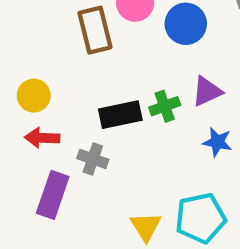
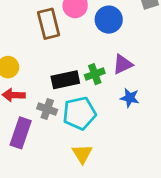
cyan pentagon: (201, 218) -> (79, 113), moved

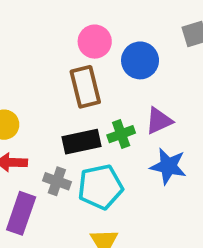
brown rectangle: (49, 24) -> (85, 87), moved
blue star: (130, 98) -> (168, 166), size x1.4

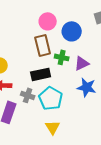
green cross: (121, 134) -> (62, 57), moved, turned 32
cyan pentagon: (100, 187) -> (51, 98), turned -30

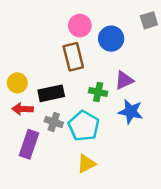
green cross: (62, 57) -> (98, 92), moved
black rectangle: (41, 74) -> (51, 93), moved
yellow triangle: (53, 127) -> (86, 164), turned 35

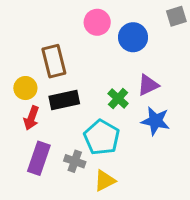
brown rectangle: (73, 57) -> (54, 61), moved
green cross: (98, 92) -> (118, 99), turned 30
red arrow: (22, 109) -> (31, 118), turned -72
gray cross: (54, 122) -> (75, 161), moved

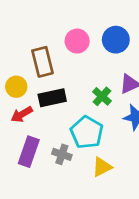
pink circle: (97, 22) -> (77, 41), moved
red arrow: (31, 118) -> (22, 114), turned 40
yellow triangle: (105, 181) -> (102, 167), moved

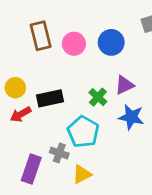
brown rectangle: (43, 62) -> (41, 36), moved
purple rectangle: (29, 152) -> (31, 169), moved
yellow triangle: (102, 167) -> (82, 174), moved

